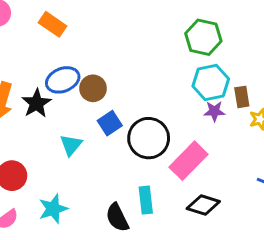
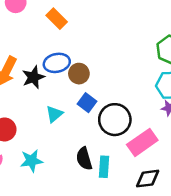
blue square: (110, 123) -> (87, 103), turned -30
black diamond: (203, 205) -> (148, 179), turned -35
black semicircle: (117, 218) -> (84, 159), moved

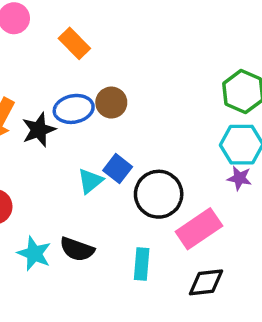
brown circle: (79, 74) -> (111, 103), moved
cyan triangle: (54, 114) -> (90, 181), moved
black semicircle: (84, 159) -> (77, 249), moved, turned -55
cyan star: (32, 161) -> (34, 254), turned 30

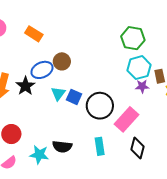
cyan triangle: (90, 181) -> (58, 94), moved
black diamond: (206, 282) -> (137, 148), turned -55

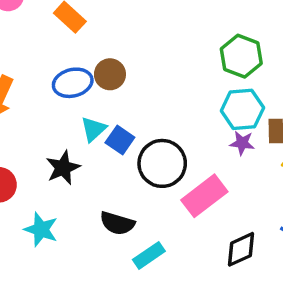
black star: (25, 86) -> (63, 168), moved
cyan rectangle: (100, 146) -> (149, 255), moved, turned 54
black semicircle: (62, 147) -> (117, 223), moved
black diamond: (137, 148) -> (241, 249), moved, turned 40

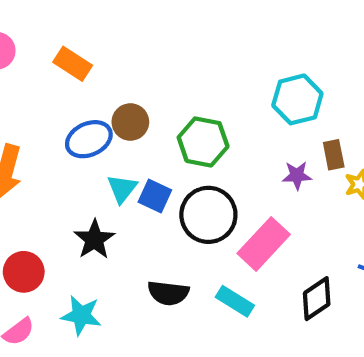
green hexagon: (241, 56) -> (203, 142), moved
cyan hexagon: (242, 109) -> (297, 99), moved
cyan rectangle: (149, 255) -> (235, 301), moved, turned 76

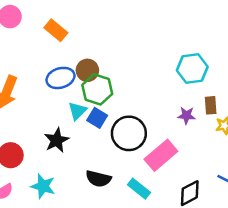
green hexagon: (203, 142) -> (97, 89), moved

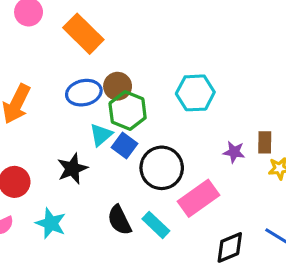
orange rectangle: (56, 30) -> (83, 34), size x1.4
cyan hexagon: (192, 69) -> (195, 93), moved
black semicircle: (98, 179) -> (119, 220), turned 45
cyan rectangle: (139, 189) -> (156, 225), moved

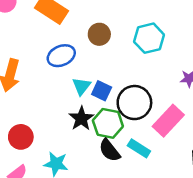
brown circle: (118, 86) -> (99, 34), moved
green hexagon: (128, 111) -> (108, 123), moved
black star: (72, 169) -> (81, 119), moved

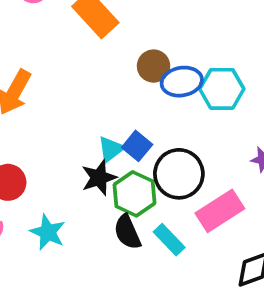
blue ellipse: (61, 56) -> (182, 82), moved
cyan triangle: (81, 86) -> (111, 149), moved

